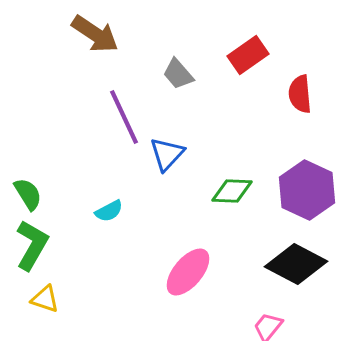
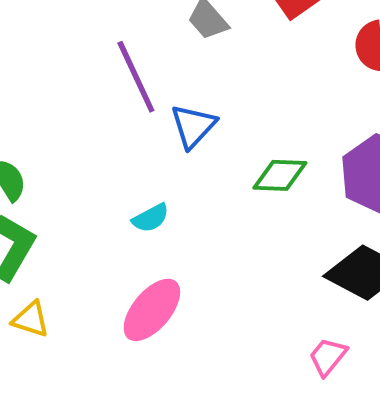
cyan semicircle: (109, 211) -> (151, 218), moved
pink ellipse: (188, 272) -> (152, 310), moved

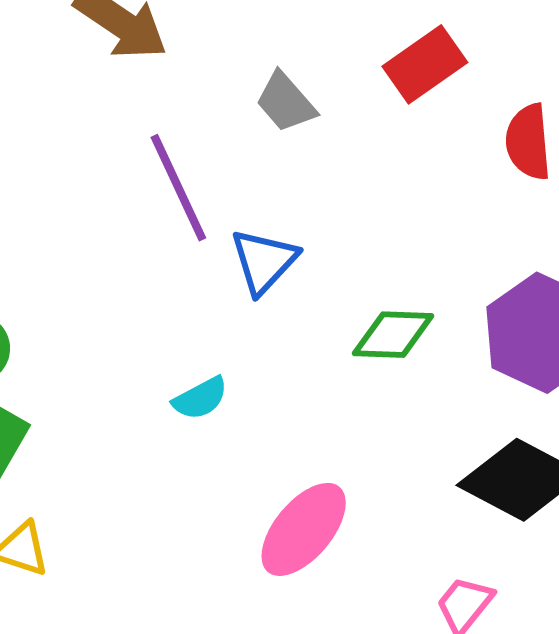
pink ellipse: (152, 310) -> (304, 529), moved

